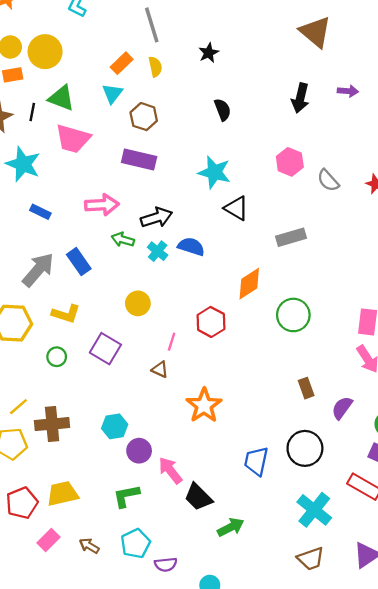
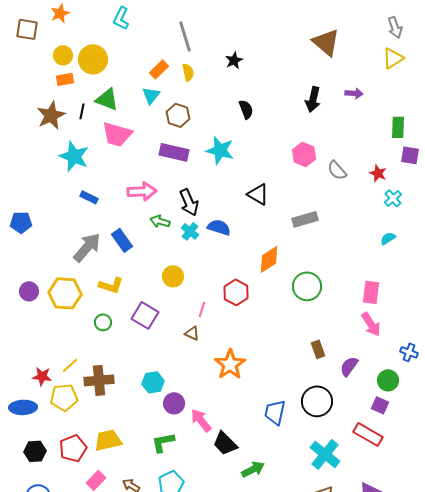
cyan star: (214, 172) -> (220, 150), moved
black arrow: (156, 218) -> (189, 202), turned 84

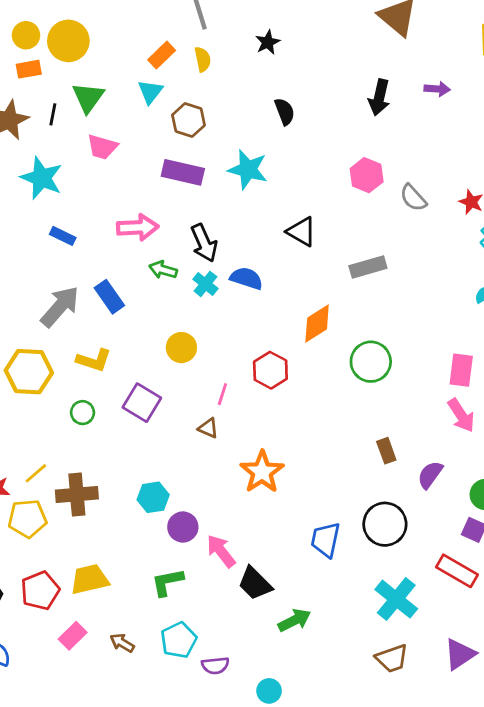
green triangle: (107, 99) -> (88, 97), turned 45
pink trapezoid: (117, 134) -> (102, 147), size x0.7

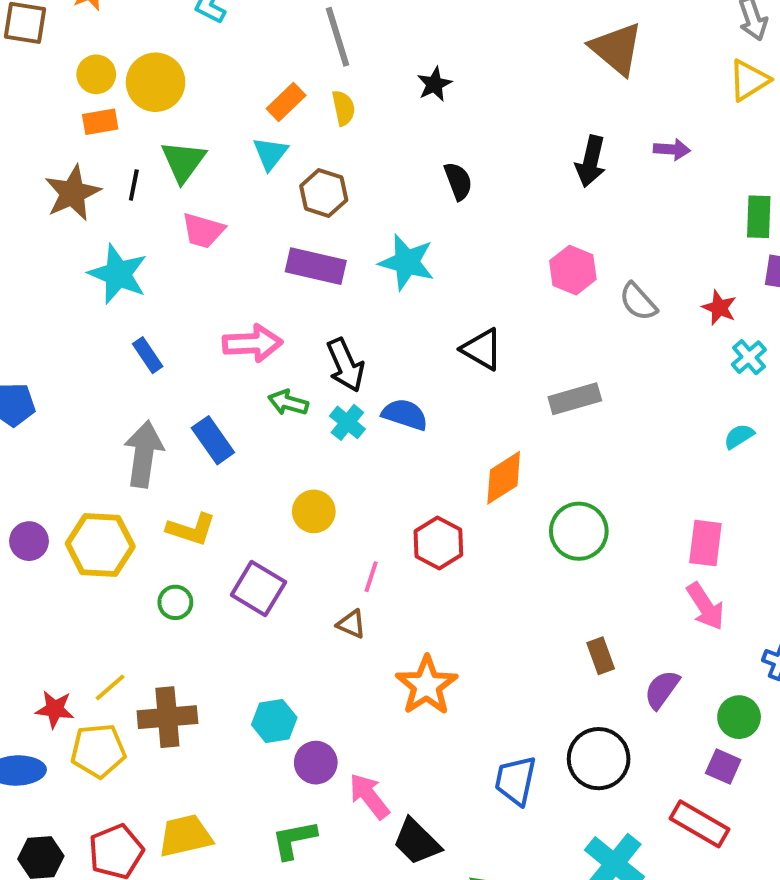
blue rectangle: (63, 236) -> (148, 355), turned 30
gray arrow: (60, 307) -> (144, 454), turned -33

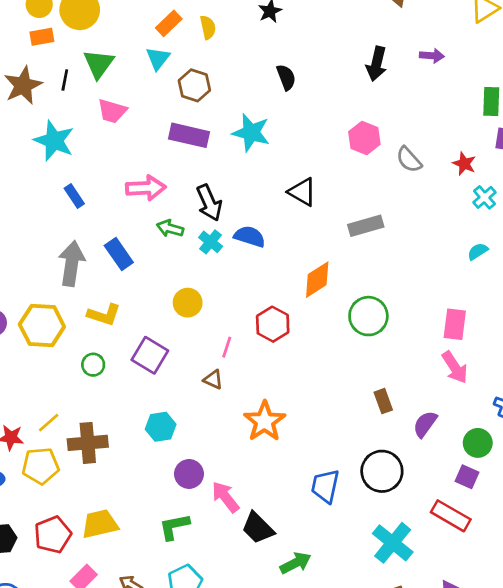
cyan hexagon: (274, 721) -> (161, 427), moved

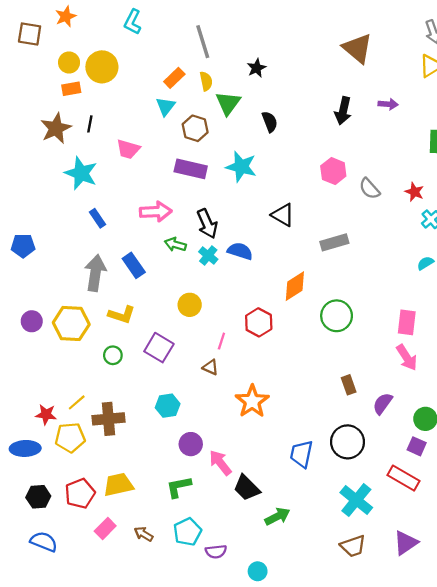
green triangle: (99, 64) -> (228, 103), moved

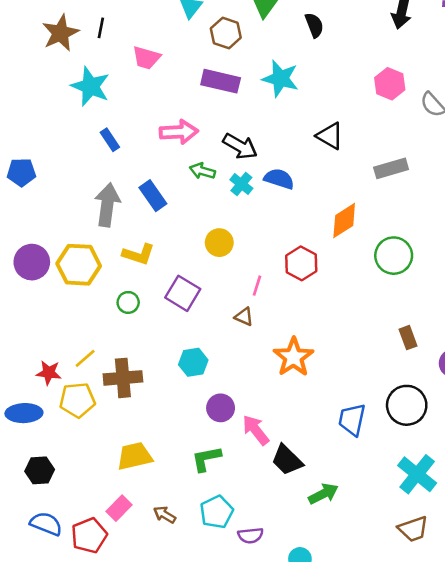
black arrow: (207, 224) -> (240, 146), turned -36
purple circle: (32, 321) -> (32, 262), size x1.4
red pentagon: (80, 493) -> (89, 535), moved

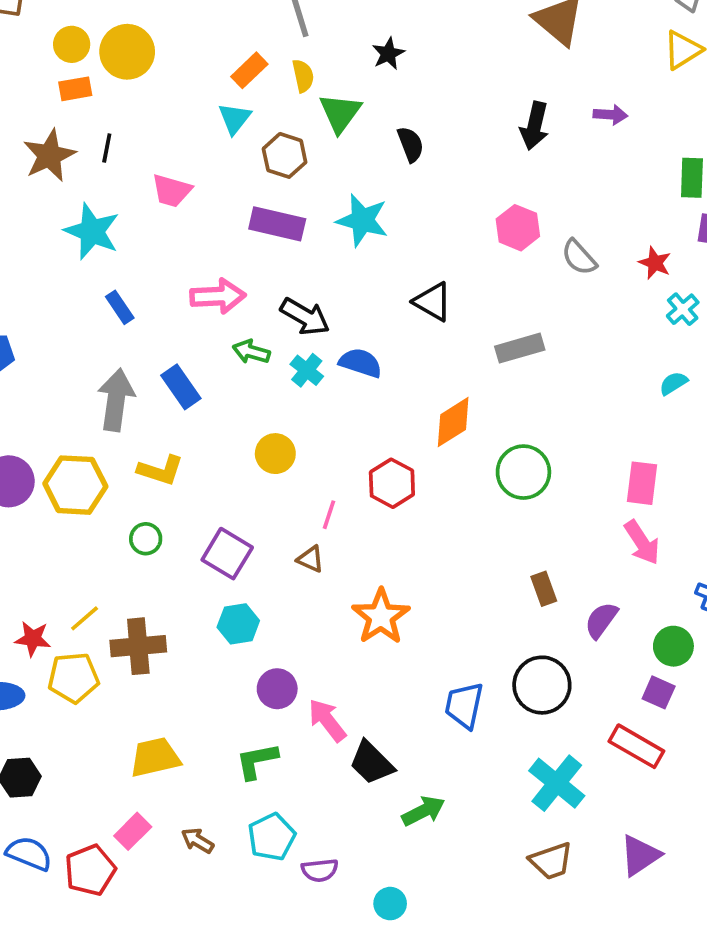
purple square: (183, 293) -> (227, 554), moved

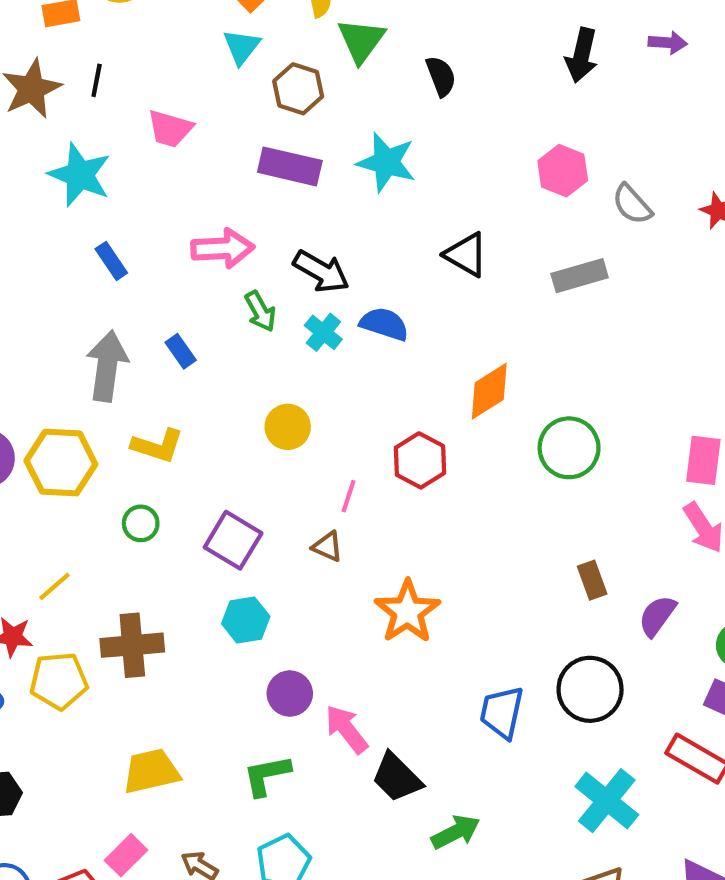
gray rectangle: (520, 348) -> (580, 276), moved
green arrow: (251, 352) -> (260, 311), turned -135
blue rectangle: (181, 387) -> (181, 351), size x0.7
yellow line: (85, 618) -> (55, 586), moved

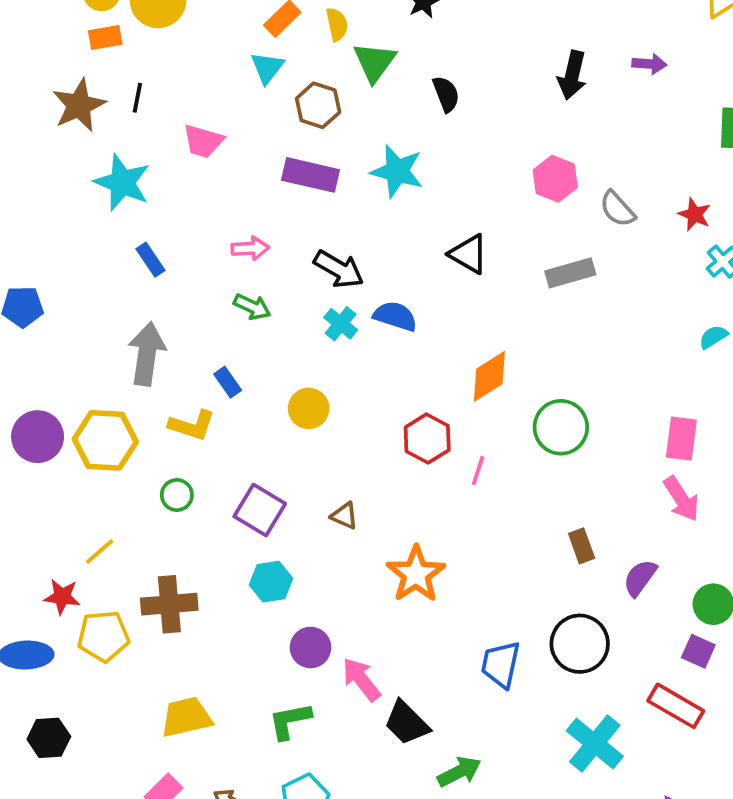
pink arrow: (223, 248) -> (250, 248), size x0.7
green arrow: (260, 311) -> (252, 307), moved, turned -36
blue rectangle: (181, 351) -> (228, 382), moved
pink line: (349, 496) -> (478, 471), moved

